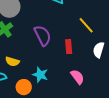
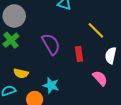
pink semicircle: (77, 77) -> (100, 78), moved

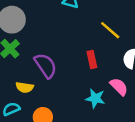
purple semicircle: (51, 44) -> (46, 65), moved
cyan star: (51, 85) -> (95, 98), moved

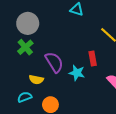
cyan star: (95, 98) -> (77, 73), moved

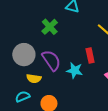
gray circle: (28, 23) -> (24, 55), moved
green cross: (25, 47) -> (50, 27), moved

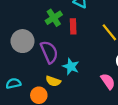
red rectangle: (90, 55) -> (73, 26), moved
yellow semicircle: (34, 78) -> (53, 81), moved

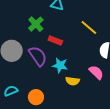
red rectangle: (73, 26) -> (55, 41), moved, turned -56
yellow semicircle: (53, 81) -> (73, 81), moved

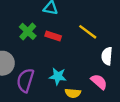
red rectangle: (55, 41) -> (53, 36), moved
purple semicircle: (38, 56) -> (25, 80), moved, turned -125

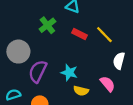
red rectangle: (53, 36) -> (79, 34), moved

